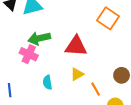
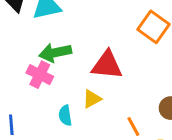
yellow triangle: (77, 74) -> (92, 99), moved

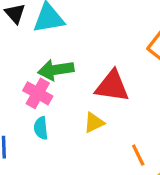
cyan semicircle: (65, 115) -> (41, 128), moved

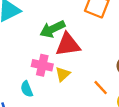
green arrow: (56, 70) -> (52, 29), moved
pink cross: (38, 93) -> (42, 65), moved

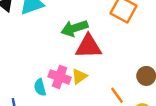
pink cross: (42, 65) -> (60, 77), moved

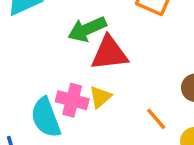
cyan semicircle: (40, 87) -> (46, 117), size x1.6

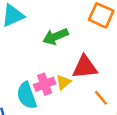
red triangle: (109, 53) -> (85, 67), moved
pink cross: (72, 100) -> (45, 84), turned -36

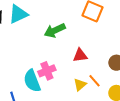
red triangle: (85, 67) -> (80, 55), size x0.7
yellow triangle: (64, 82) -> (80, 85), moved

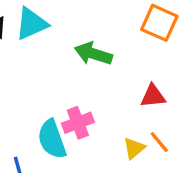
green arrow: (55, 30) -> (93, 54), turned 40
red triangle: (80, 55) -> (153, 96), moved

